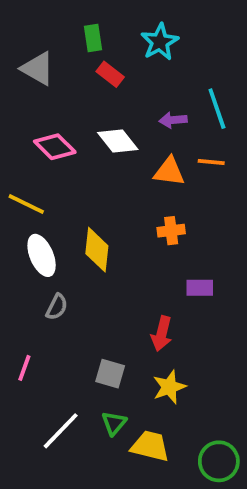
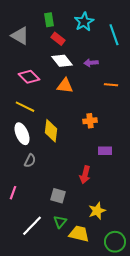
cyan line: (217, 109) -> (114, 35), moved
white diamond: (118, 141) -> (62, 61), moved
orange triangle: (169, 172) -> (65, 86), moved
yellow line: (26, 204) -> (25, 107), moved
yellow star: (169, 387) -> (97, 211), moved

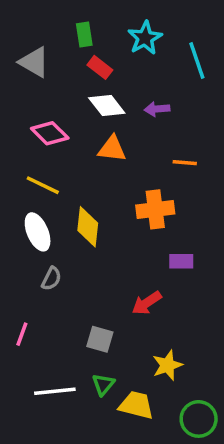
orange line: (111, 85) -> (185, 163), moved
orange cross: (90, 121) -> (155, 209), size x1.5
red arrow: (85, 175) -> (147, 303), turned 42
white line: (32, 226) -> (55, 391), turned 40

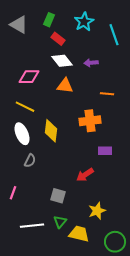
green rectangle: (84, 34) -> (49, 20), turned 32
gray triangle: (34, 62) -> (19, 25), moved
pink diamond: (50, 133) -> (29, 77), turned -45

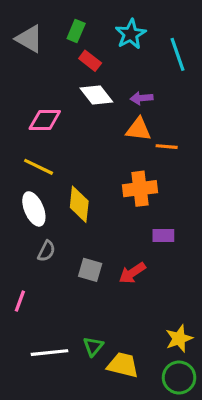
orange triangle: (65, 86) -> (138, 129), moved
gray square: (58, 196) -> (90, 270), moved
yellow star: (97, 211) -> (179, 338), moved

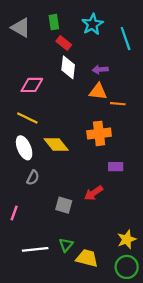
green rectangle: (76, 31) -> (54, 22), turned -32
white diamond: (96, 95) -> (68, 67), turned 45
yellow diamond: (79, 204) -> (56, 145), turned -45
gray square: (90, 270) -> (64, 205), moved

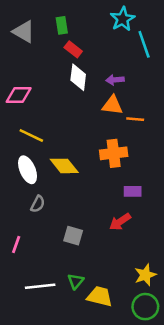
cyan star: (92, 24) -> (123, 19), moved
pink diamond: (32, 85) -> (19, 95), moved
red arrow: (94, 193) -> (120, 222), moved

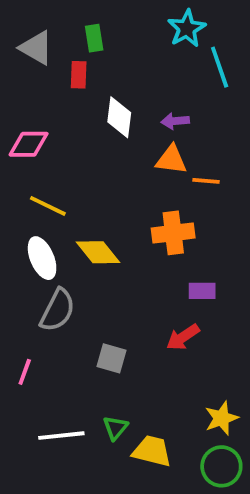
red rectangle: (73, 49) -> (79, 75), moved, turned 54
gray semicircle: (38, 204) -> (57, 310), size x1.6

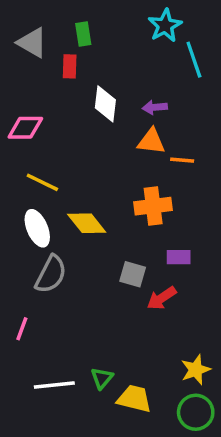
gray square: (111, 358) -> (133, 274), moved

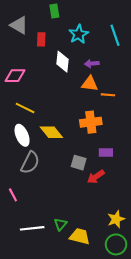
cyan star: (165, 26) -> (79, 34), moved
green rectangle: (83, 34) -> (54, 11), moved
pink line: (22, 329) -> (13, 195), turned -48

